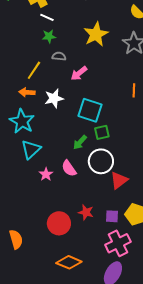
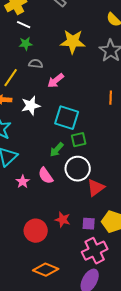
yellow star: (96, 34) -> (73, 42), turned 30

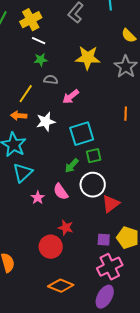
cyan square: (67, 118) -> (82, 134), turned -35
red star: (63, 220) -> (66, 228), moved

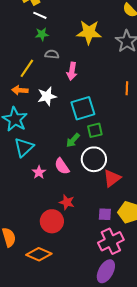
pink arrow: (71, 97) -> (72, 71), turned -42
orange diamond: (61, 286) -> (39, 254), moved

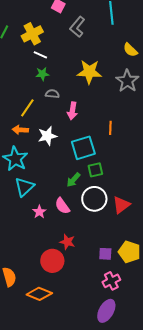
orange line: (127, 88) -> (110, 128), moved
red triangle: (112, 178) -> (121, 205), moved
pink cross: (111, 241) -> (111, 281), size x0.7

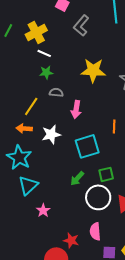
green square: (95, 170) -> (106, 174), moved
pink semicircle: (62, 206) -> (95, 231), moved, turned 30

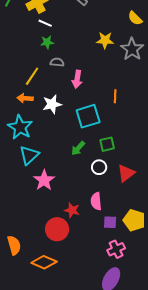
yellow star: (93, 70) -> (105, 40), moved, size x0.7
white circle: (98, 197) -> (99, 167), size x0.6
pink star: (43, 210) -> (44, 180), size x1.5

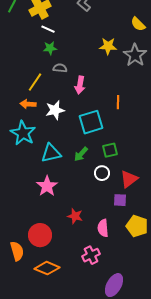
cyan triangle: (29, 155) -> (51, 153), moved, turned 30
pink semicircle: (96, 201) -> (103, 228), moved
purple square: (110, 222) -> (120, 200), moved
red circle: (57, 229) -> (40, 235), moved
pink cross: (116, 249) -> (91, 255), moved

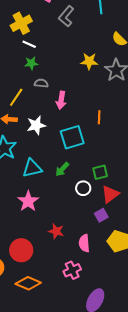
green square: (110, 150) -> (100, 172), moved
purple square: (120, 200) -> (101, 215), turned -32

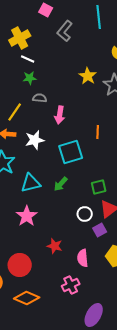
yellow star: (89, 61) -> (88, 76), turned 30
white circle: (83, 188) -> (85, 214), moved

